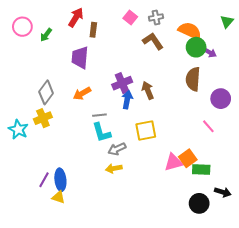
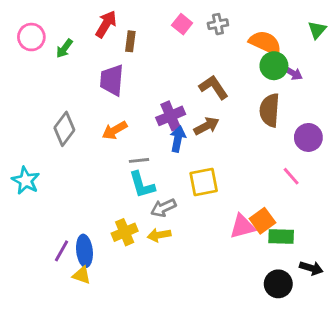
brown L-shape: (153, 41) -> (214, 87), moved
brown arrow: (148, 90) -> (206, 126), turned 84
yellow cross: (43, 118) -> (125, 232), moved

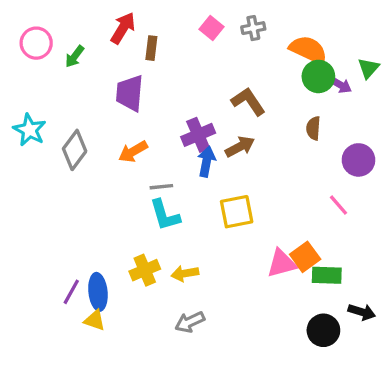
green triangle: (317, 30) -> (369, 68), moved
brown semicircle: (270, 110) -> (313, 128), size x0.6
cyan star: (26, 181) -> (30, 130), moved
gray arrow: (163, 208) -> (190, 322), moved

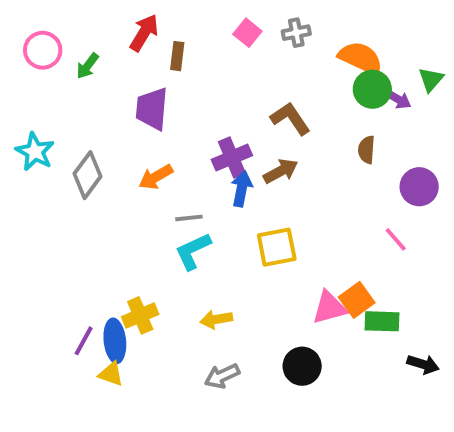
cyan L-shape: (165, 215) -> (193, 251), turned 81
yellow cross: (145, 270) -> (140, 315), moved
black circle: (323, 330) -> (302, 366), moved

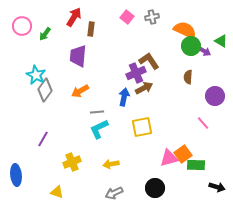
green triangle: (431, 79) -> (221, 41), turned -40
cyan star: (35, 152) -> (36, 75), moved
purple cross: (232, 157) -> (136, 73), moved
purple line: (84, 341) -> (43, 139), moved
blue ellipse: (115, 341) -> (16, 175), moved

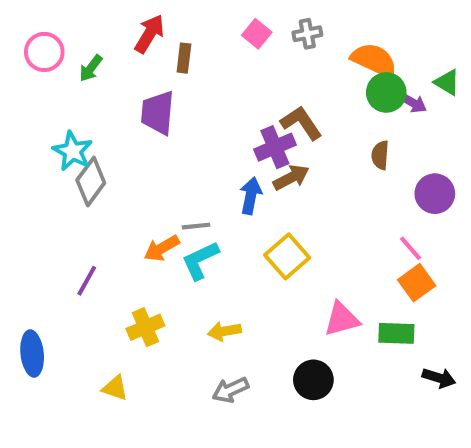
orange arrow: (80, 91) -> (162, 248), moved
yellow square: (142, 127) -> (287, 256), turned -30
orange square: (183, 154) -> (417, 283), moved

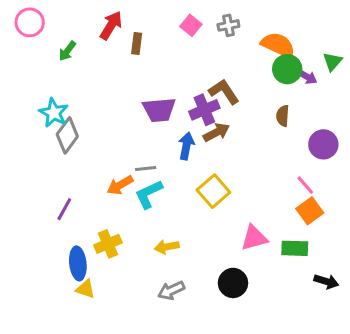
pink circle: (44, 52) -> (30, 22), moved
green triangle: (447, 82) -> (332, 62), turned 40
purple trapezoid: (158, 113) -> (159, 110), moved, turned -100
blue ellipse: (32, 354) -> (78, 263), moved

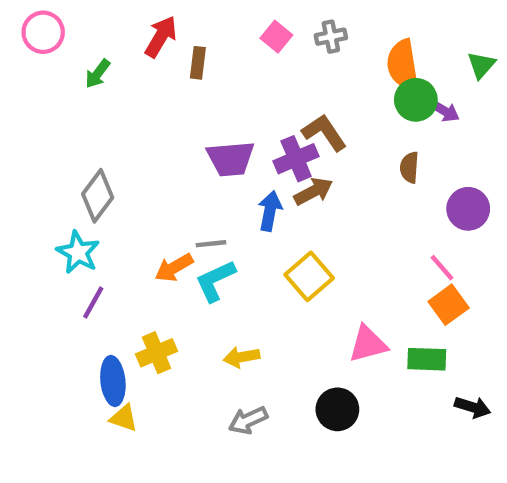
orange semicircle: (278, 45) -> (403, 65), turned -124
green triangle: (332, 62) -> (481, 65), moved
cyan star: (54, 113) -> (78, 252), moved

